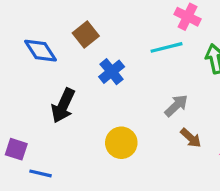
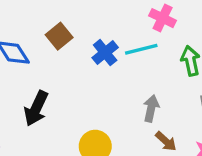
blue cross: (112, 72) -> (105, 53), moved
gray arrow: (176, 106) -> (151, 108), turned -35

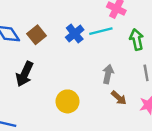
brown square: (59, 36) -> (37, 35), moved

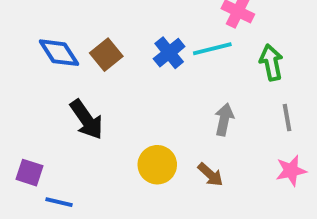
black arrow: (25, 74) -> (87, 120), turned -60
brown arrow: (119, 98) -> (210, 175), moved

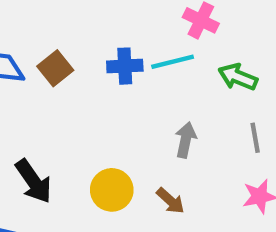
blue cross: (169, 53) -> (125, 66), turned 36
green arrow: (271, 62) -> (238, 77), turned -56
black arrow: (87, 120) -> (34, 181), moved

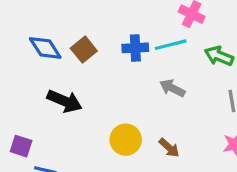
gray arrow: (186, 140) -> (172, 88), moved, turned -75
black arrow: (34, 181) -> (65, 101), moved, turned -32

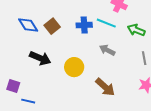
cyan line: (171, 45) -> (106, 23), turned 36
yellow circle: (126, 140) -> (74, 67), moved
brown arrow: (169, 148) -> (105, 87), size x1.5

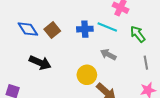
green arrow: (136, 30) -> (138, 34), turned 30
yellow circle: (74, 67) -> (87, 75), moved

